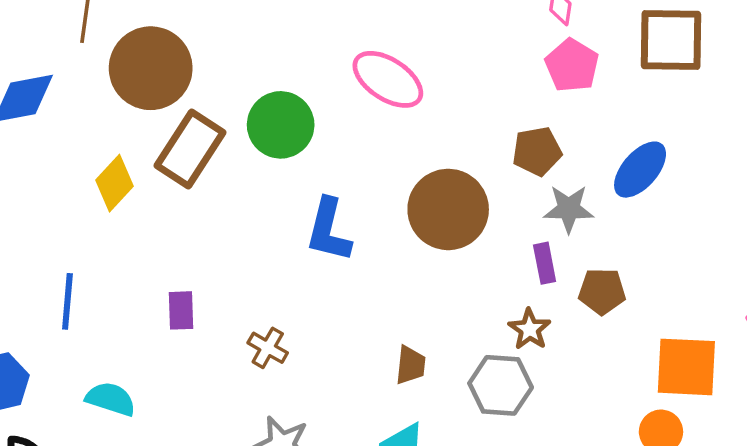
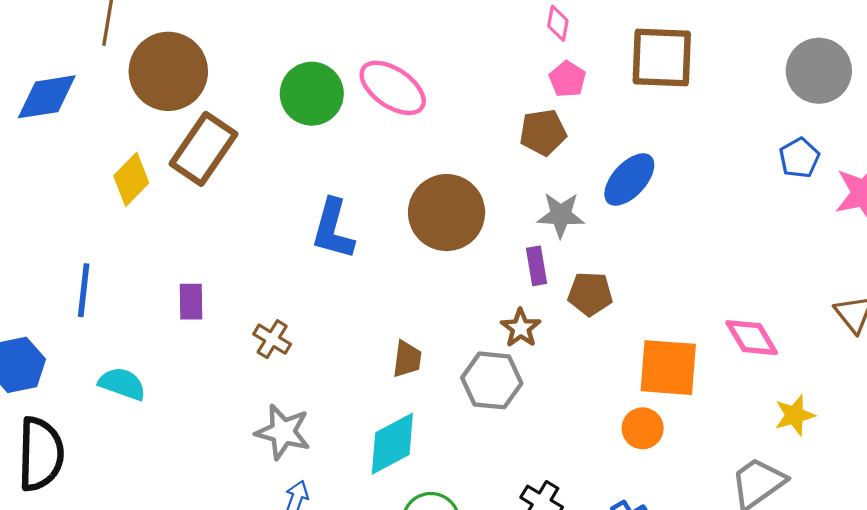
pink pentagon: (572, 65) -> (567, 79), size x0.7
green circle: (281, 125) -> (312, 94), moved
brown pentagon: (537, 151) -> (543, 132), moved

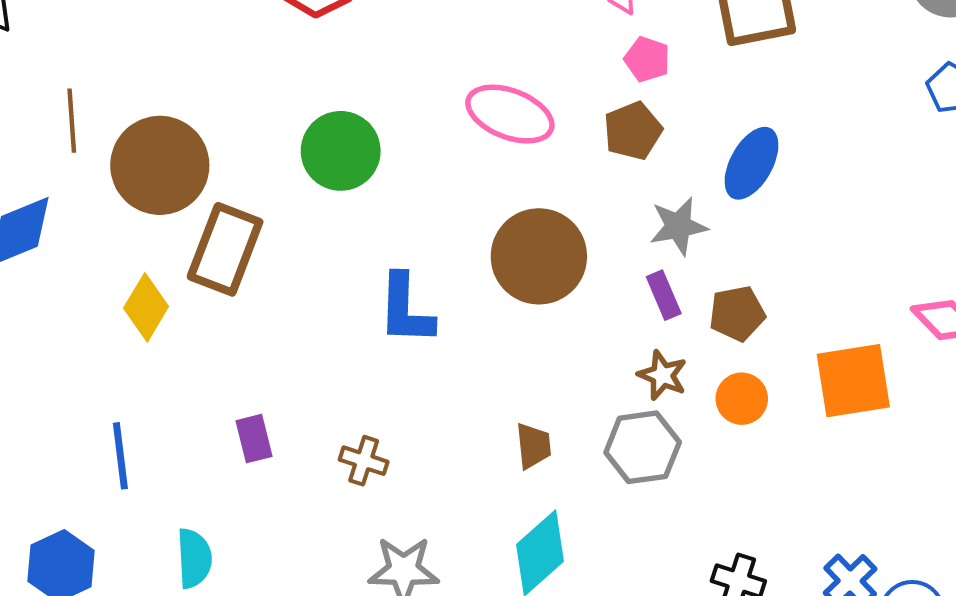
pink ellipse: (393, 88) -> (510, 114), moved
cyan semicircle: (122, 384) -> (194, 558), turned 81
orange circle: (643, 428) -> (742, 399), moved

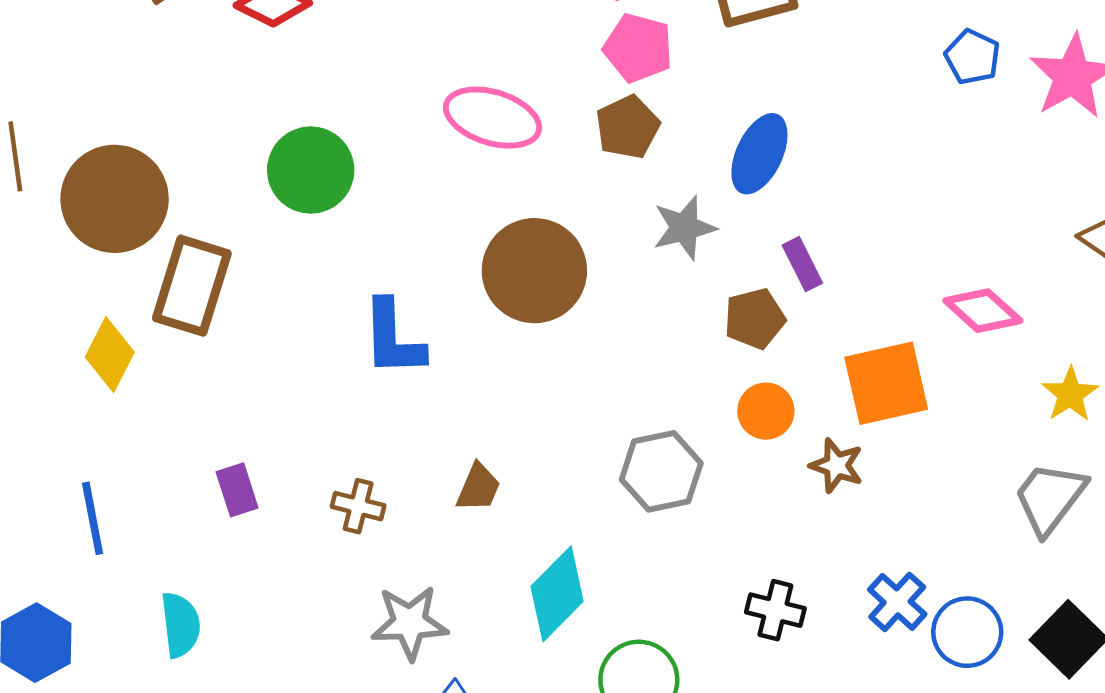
pink pentagon: (647, 59) -> (638, 48), size x1.4
purple rectangle: (664, 295) -> (802, 264), moved
brown star: (662, 375) -> (837, 465), moved
brown trapezoid: (533, 446) -> (478, 487), moved, turned 33

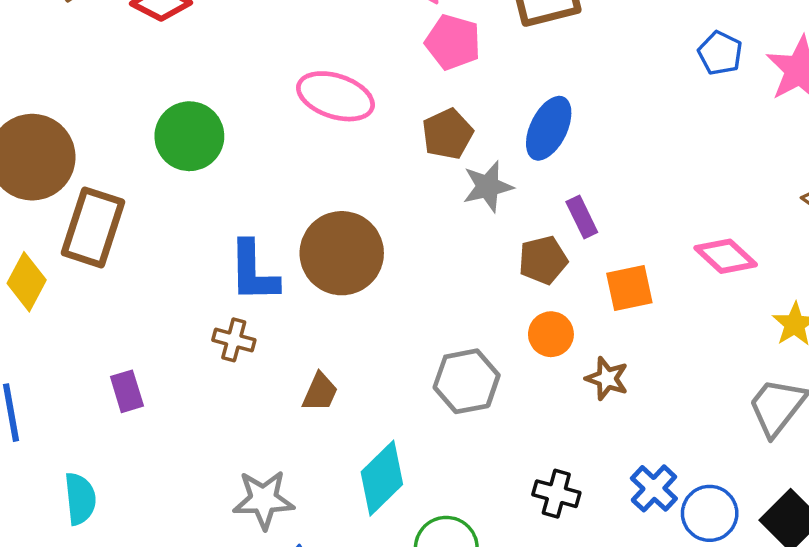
brown pentagon: (628, 127) -> (448, 134), moved
brown circle: (534, 271) -> (342, 253), moved
orange square: (886, 383) -> (629, 288), moved, size x0.7
brown cross: (358, 506) -> (234, 340), moved

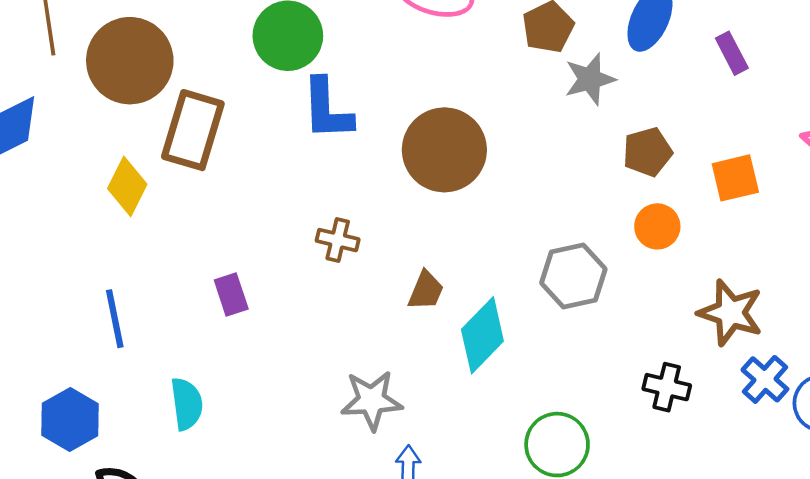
purple rectangle: (582, 217) -> (732, 53), moved
blue L-shape: (253, 272) -> (327, 109), moved
brown star: (607, 379) -> (731, 313), moved, size x1.5
cyan diamond: (382, 478) -> (482, 335), moved

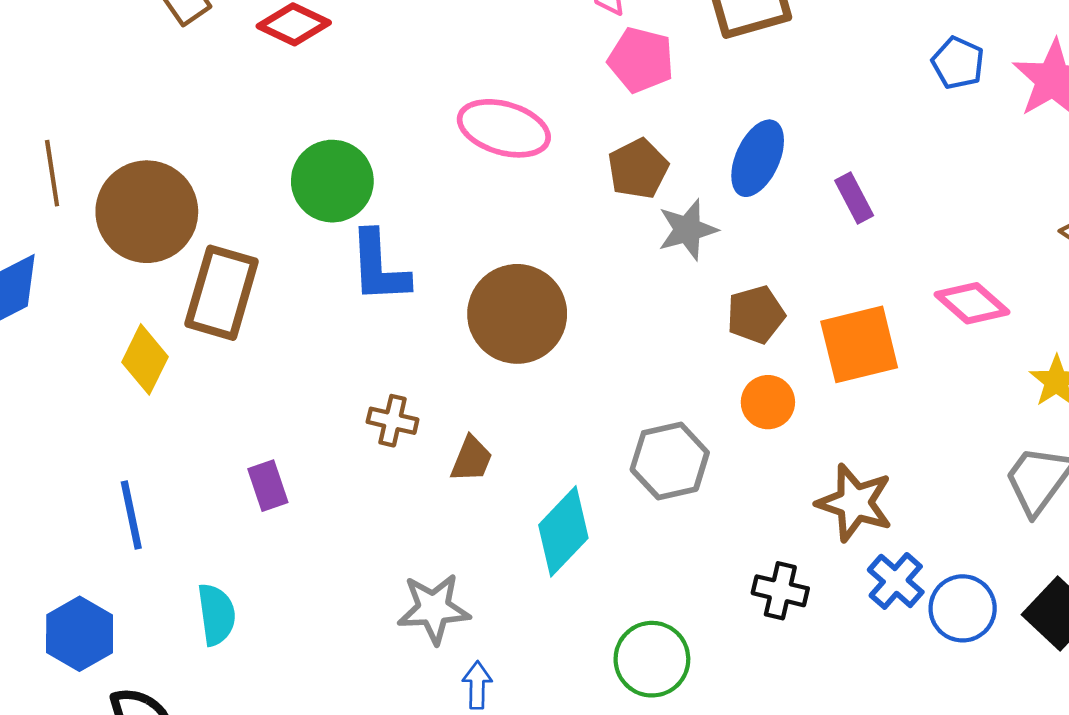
orange square: (735, 178) -> (859, 344), size x1.4
brown trapezoid: (426, 291) -> (471, 459), moved

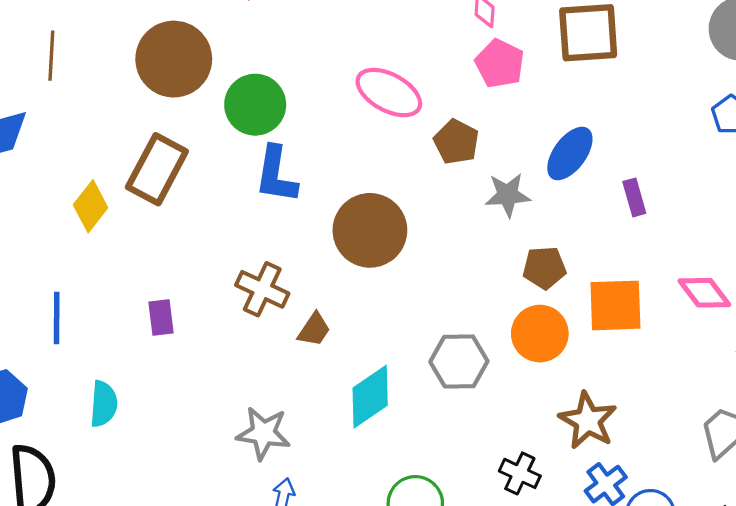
brown pentagon: (638, 169) -> (456, 142), moved, turned -30
brown circle: (147, 212) -> (174, 59), moved
orange circle: (768, 402) -> (540, 334), size x1.4
brown cross: (393, 421) -> (262, 289), size x1.4

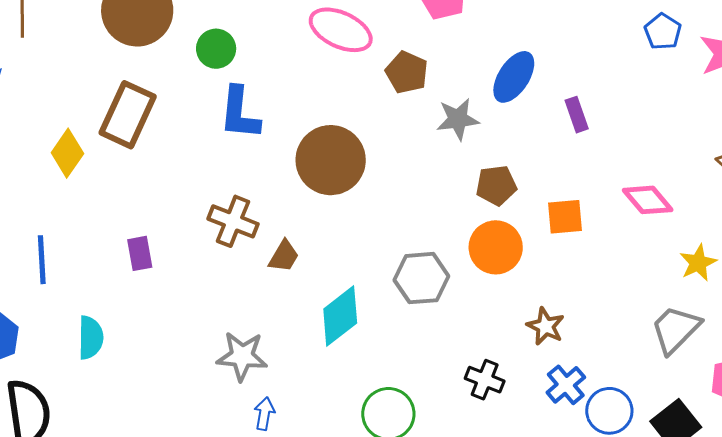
green circle: (255, 105) -> (216, 49), size x0.7
orange square: (615, 305) -> (565, 217), size x0.7
brown star: (588, 421) -> (545, 326), size x0.7

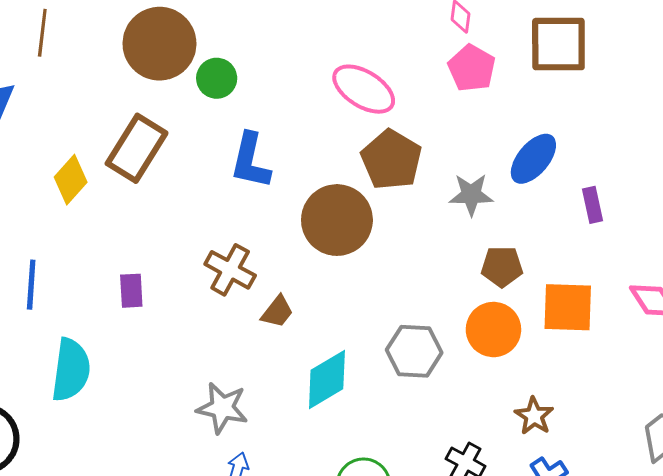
green circle: (216, 49) -> (217, 78), moved
brown pentagon: (407, 72) -> (391, 160), moved, size x1.4
orange square: (565, 217) -> (568, 307), size x1.4
cyan semicircle: (91, 338) -> (71, 370), size x1.4

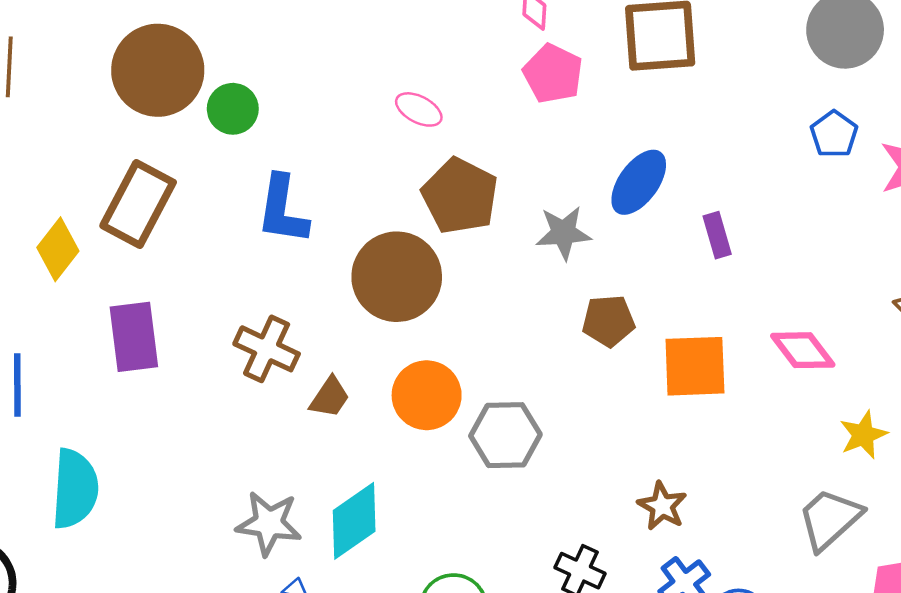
pink ellipse: (364, 89) -> (419, 109), size x0.6
purple rectangle: (131, 291) -> (134, 337), moved, size x1.6
orange circle: (493, 330) -> (427, 395), moved
cyan diamond: (327, 379) -> (354, 521), moved

